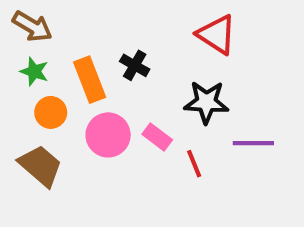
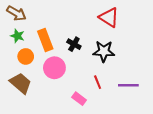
black cross: (135, 65) -> (74, 44), moved
pink rectangle: (157, 137) -> (79, 99), moved
purple line: (253, 143) -> (128, 85), moved

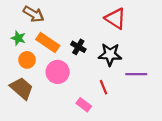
brown arrow: (16, 13) -> (34, 14), moved
orange rectangle: (45, 40) -> (48, 42), turned -35
purple line: (128, 85) -> (136, 74), moved

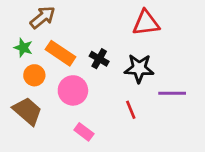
brown arrow: (34, 14) -> (43, 17), turned -70
red triangle: (115, 18) -> (146, 23), turned -40
pink rectangle: (84, 105) -> (84, 132), moved

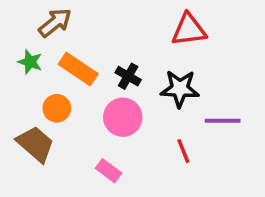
orange circle: (34, 75) -> (57, 108), moved
pink circle: (73, 90) -> (123, 117), moved
red line: (131, 110) -> (183, 151), moved

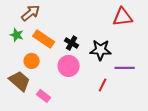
red triangle: (189, 30) -> (123, 17), moved
red line: (183, 151) -> (103, 85), turned 48
pink rectangle: (108, 171) -> (44, 96), moved

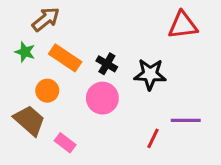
purple line: (125, 68) -> (186, 120), moved
red line: (103, 85) -> (153, 138), moved

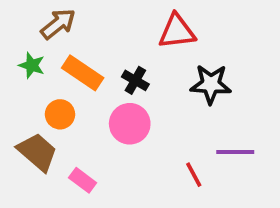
red triangle: (183, 25) -> (177, 31), moved
black star: (150, 74) -> (211, 84), moved
red line: (153, 138) -> (194, 175), turned -54

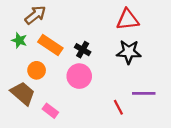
red triangle: (177, 31) -> (128, 20), moved

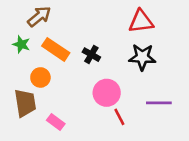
pink circle: (79, 76) -> (107, 93), moved
brown trapezoid: (23, 93) -> (25, 103), turned 40
red line: (118, 107) -> (119, 117), moved

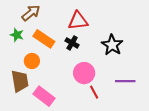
red triangle: (141, 21) -> (78, 21), moved
black star: (142, 57) -> (112, 45), turned 30
pink rectangle: (56, 122) -> (44, 96), size x1.5

